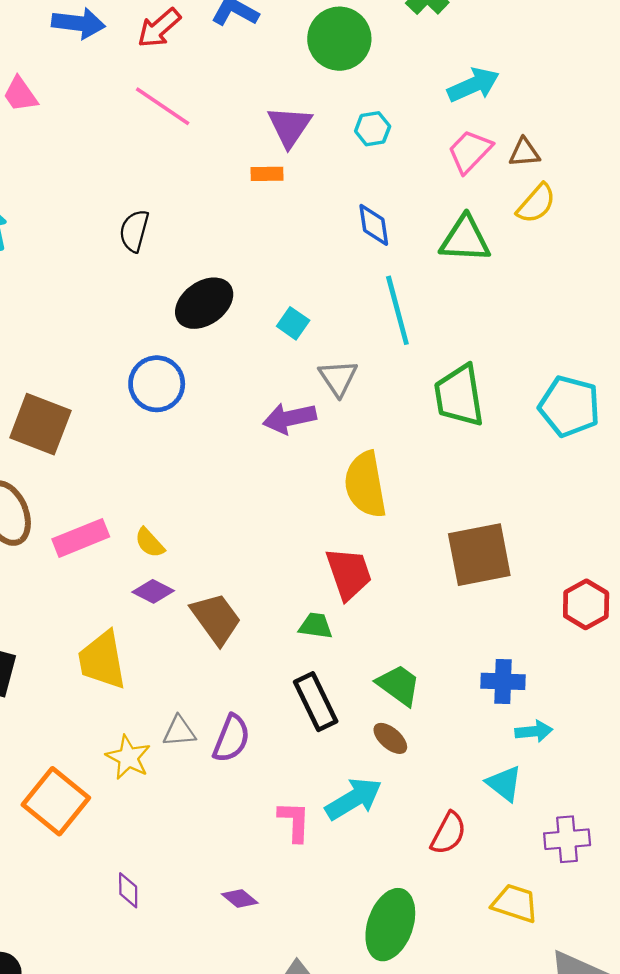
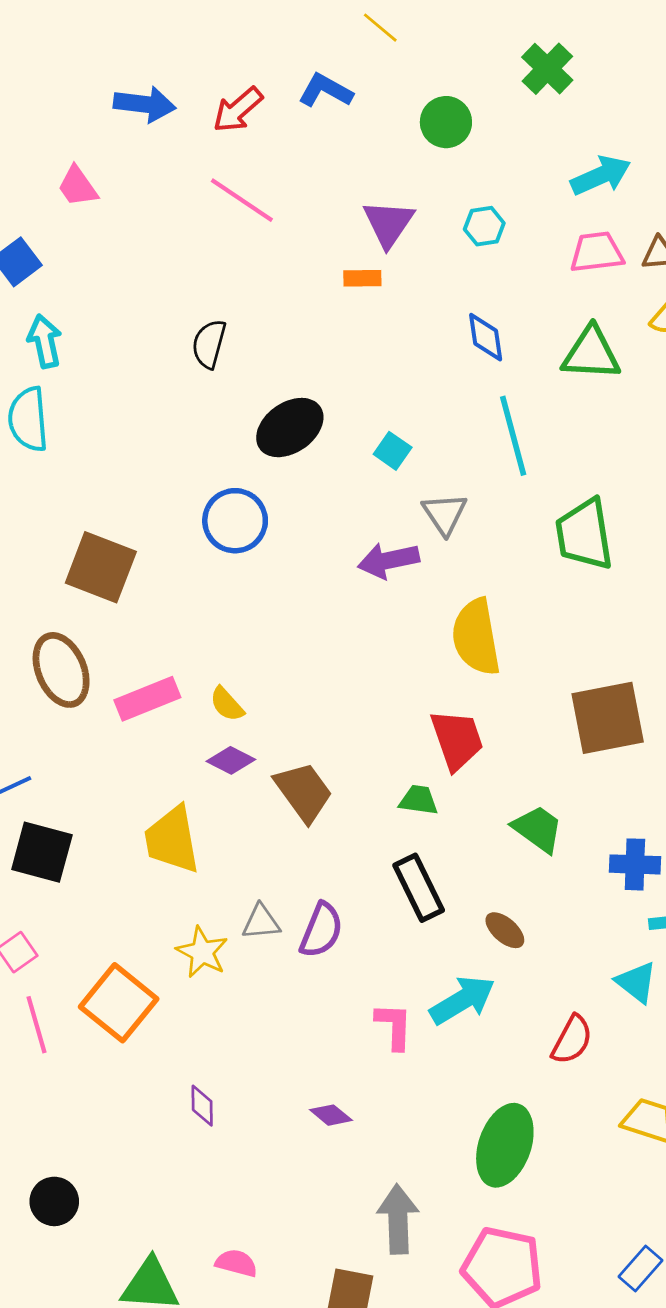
green circle: (339, 39) -> (446, 122), size x0.7
pink trapezoid: (470, 151) -> (597, 252), turned 39
green trapezoid: (399, 685) -> (538, 829), moved

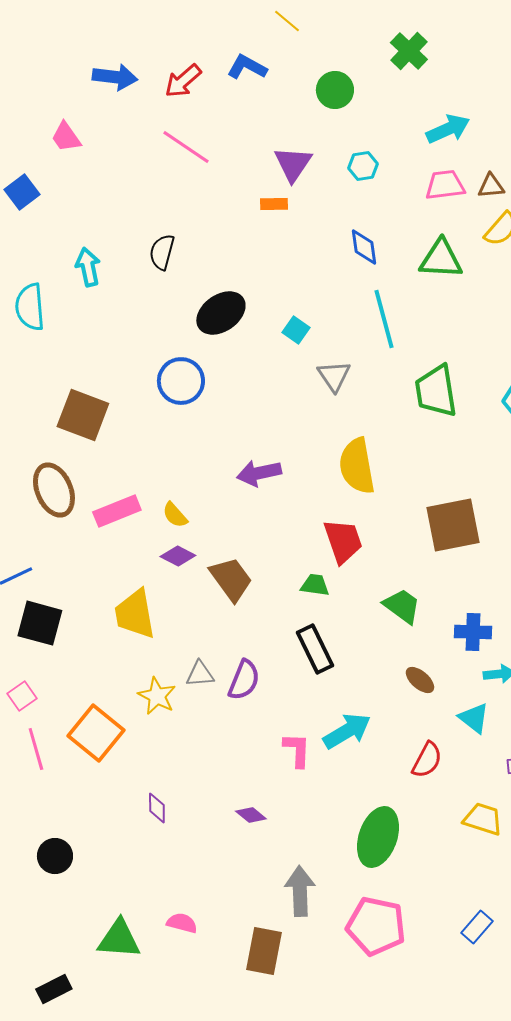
cyan arrow: (45, 341) -> (88, 267), moved
purple arrow: (388, 560) -> (259, 473), moved
brown ellipse: (505, 930) -> (420, 680), moved
black circle: (54, 1201) -> (55, 856), moved

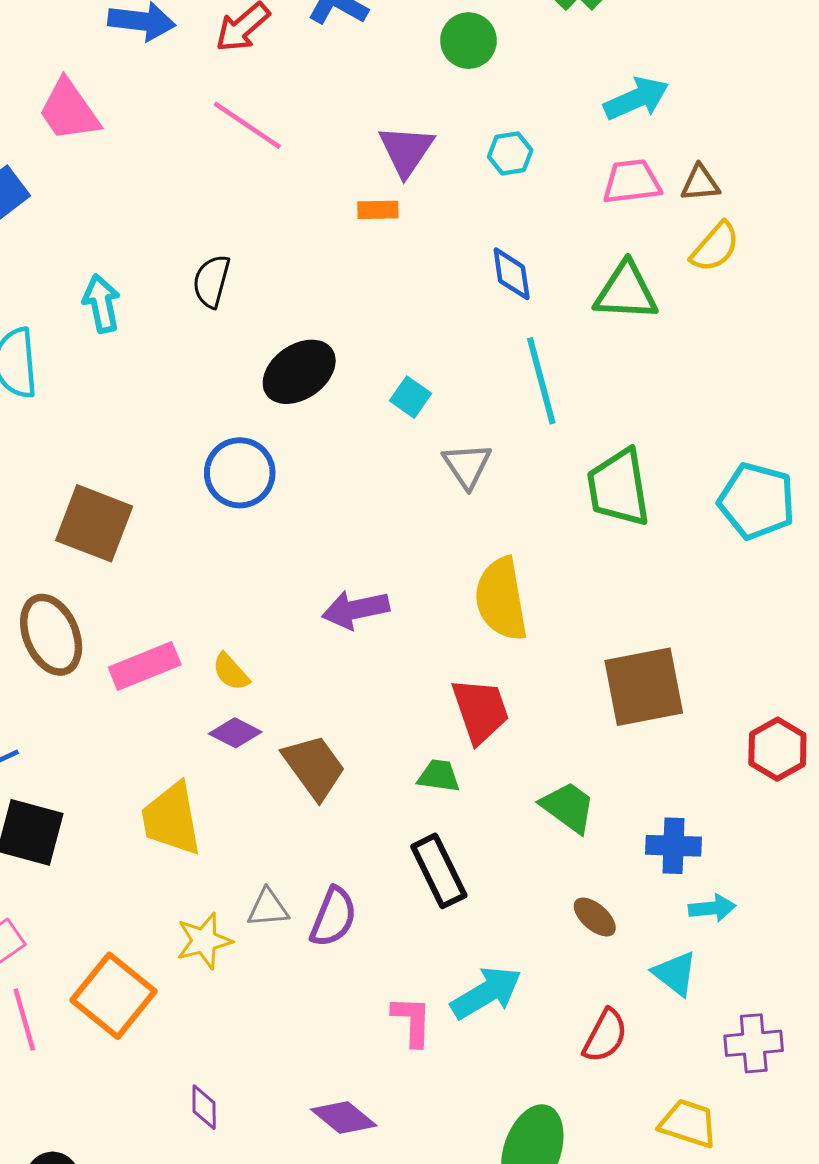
pink trapezoid: (66, 137) -> (69, 110), size x1.4
yellow star: (157, 696) -> (204, 941), turned 30
purple diamond: (251, 815) -> (344, 1118), size x1.4

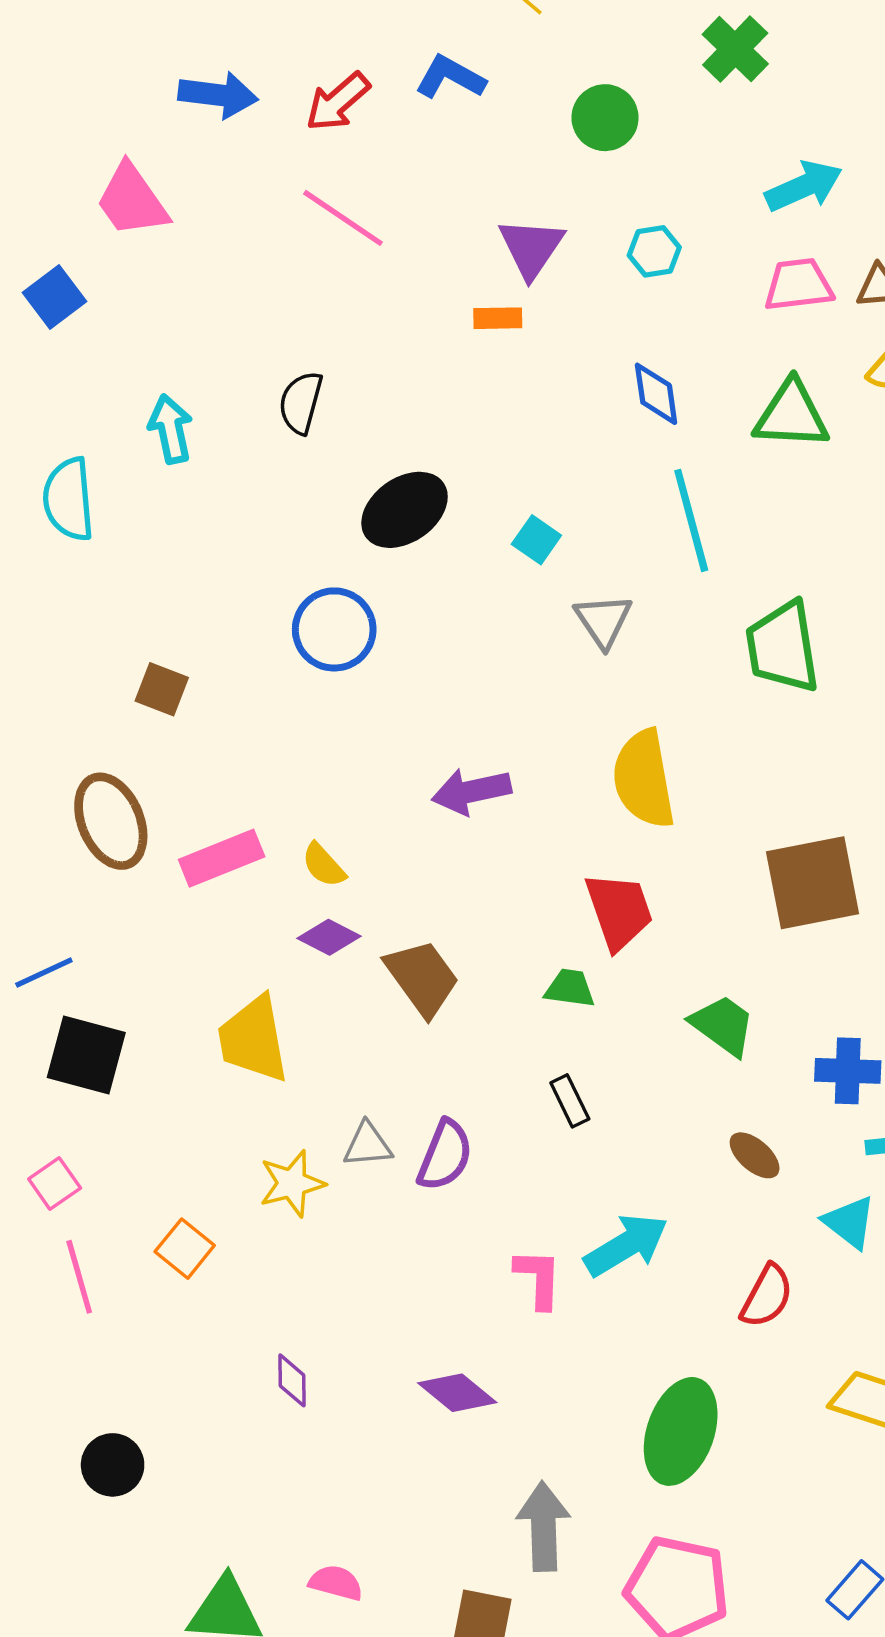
brown square: (94, 523) -> (162, 689), size x0.6
black rectangle: (439, 871) -> (570, 1101), size x0.6
orange square: (113, 996) -> (185, 1249), size x0.6

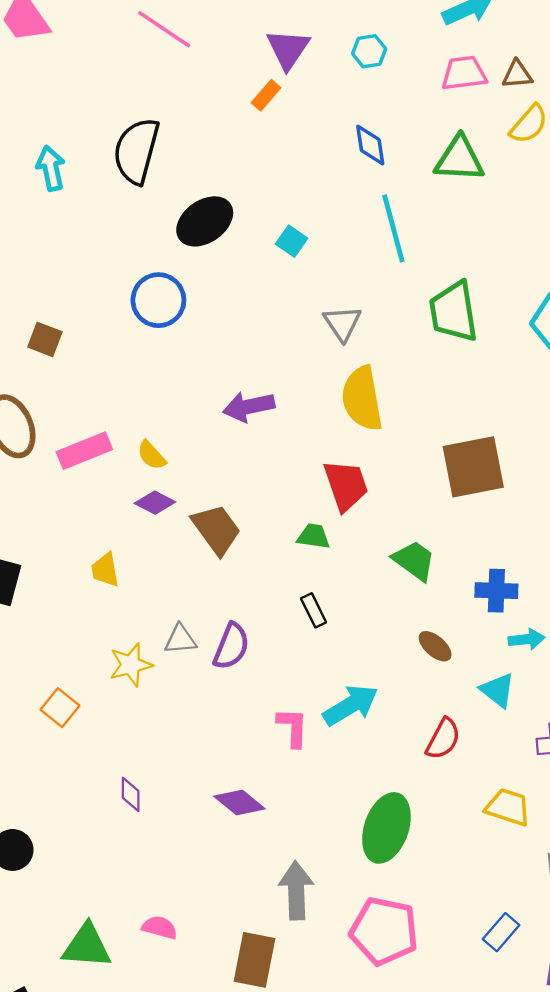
orange rectangle: (498, 318) -> (266, 95), turned -48
black semicircle: (301, 403) -> (136, 151), size x1.6
gray triangle: (603, 621) -> (342, 323), moved
yellow trapezoid: (253, 1039) -> (105, 570), size x0.6

